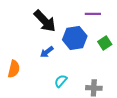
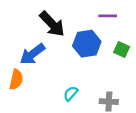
green square: (105, 43) -> (122, 49), turned -32
blue arrow: (47, 52) -> (32, 54), moved, size x1.6

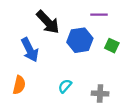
blue arrow: (32, 54) -> (30, 50), turned -80
orange semicircle: (16, 80) -> (19, 85), moved

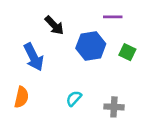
black arrow: (48, 22) -> (54, 25), size x0.7

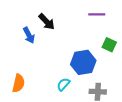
blue hexagon: (91, 46) -> (83, 62), moved
blue arrow: (34, 57) -> (29, 35), moved, size x0.7

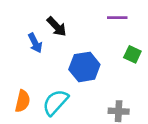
blue hexagon: (83, 62) -> (84, 67), moved
cyan semicircle: (63, 84) -> (55, 102), moved, size x1.6

